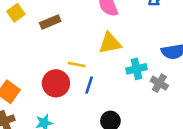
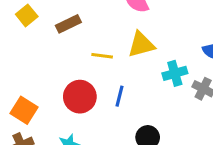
yellow line: (77, 64) -> (102, 56), moved

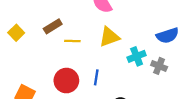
yellow square: (27, 15) -> (16, 33), moved
yellow line: (102, 56) -> (72, 41), moved

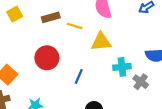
yellow line: (72, 41) -> (75, 26), moved
red circle: (66, 81) -> (47, 58), moved

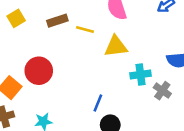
red circle: (47, 58) -> (39, 71), moved
blue line: (79, 76) -> (98, 103), moved

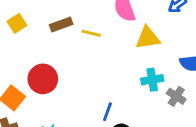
yellow triangle: (116, 46) -> (148, 38), moved

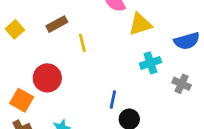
yellow line: (91, 33) -> (82, 43), moved, turned 72
gray cross: (176, 96) -> (182, 84), moved

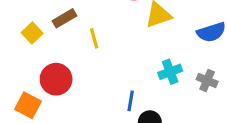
yellow square: (15, 29) -> (32, 33), moved
cyan cross: (150, 63) -> (170, 72), moved

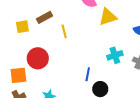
yellow square: (32, 33) -> (22, 27), turned 32
orange square: (28, 105) -> (18, 75), turned -36

